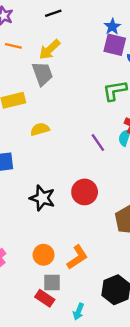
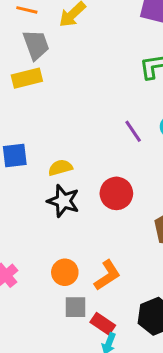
gray trapezoid: (42, 74) -> (36, 45), moved
yellow semicircle: (40, 129) -> (60, 168), moved
red rectangle: (45, 298) -> (103, 324), moved

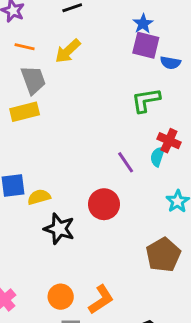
yellow semicircle: (60, 168) -> (39, 197), moved
red circle: (116, 193) -> (104, 204), moved

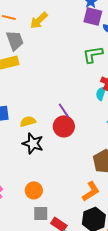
purple line: (126, 162) -> (64, 110), moved
yellow semicircle: (39, 197) -> (28, 121), moved
orange L-shape: (101, 300) -> (91, 191), moved

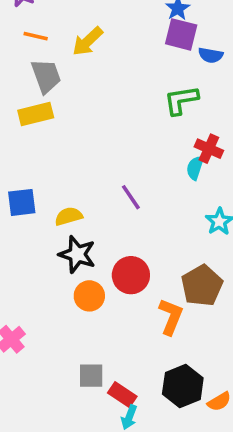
red circle: (64, 126) -> (131, 275), moved
orange circle: (34, 190) -> (89, 296), moved
orange L-shape: (91, 191) -> (171, 317), moved, turned -35

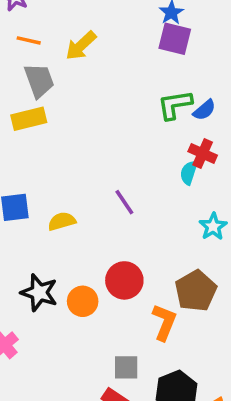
blue semicircle: (211, 55) -> (204, 110), moved, turned -50
black star: (77, 254) -> (39, 293), moved
gray square: (91, 376) -> (126, 367), moved

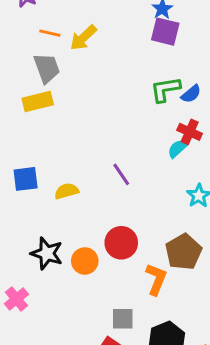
orange line: (29, 40) -> (50, 33), moved
cyan semicircle: (189, 173) -> (177, 149), turned 30

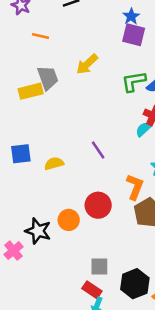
yellow arrow: (83, 38) -> (87, 64), moved
gray trapezoid: (47, 68) -> (48, 78), moved
black star: (47, 253) -> (38, 231), moved
orange L-shape: (156, 279) -> (135, 187), moved

